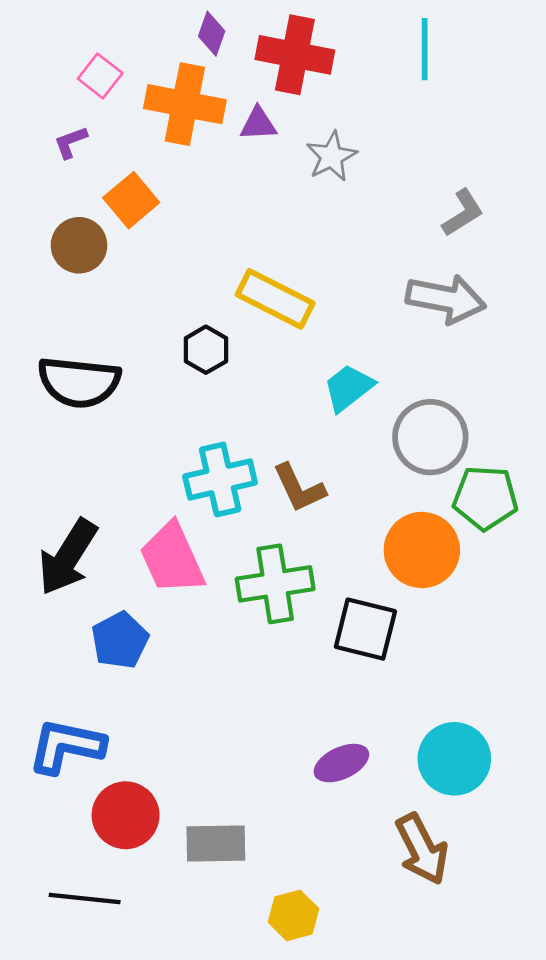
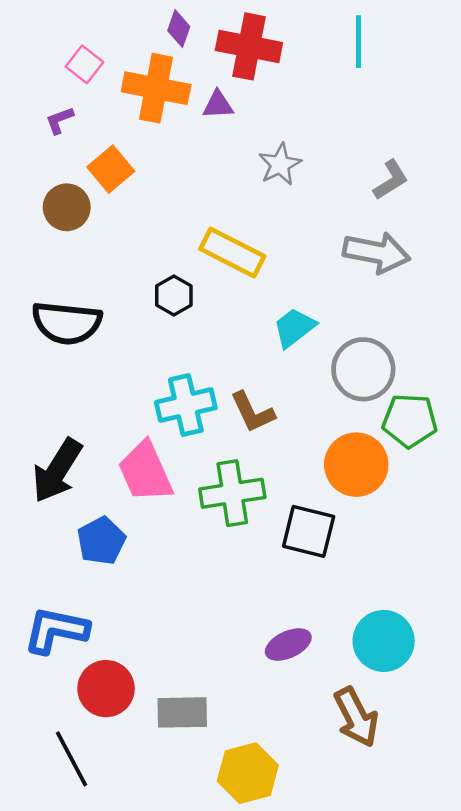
gray star: (332, 156) -> (280, 164), moved
black line: (85, 899) -> (71, 759), turned 56
yellow hexagon: (293, 915) -> (248, 773), size x1.4

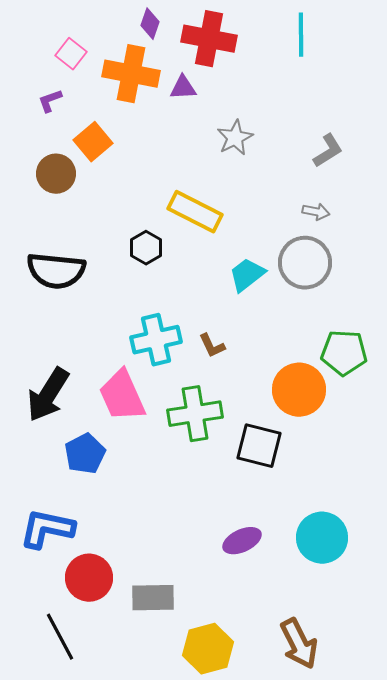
gray arrow: (376, 253) -> (316, 212), size x0.5
gray circle: (363, 369) -> (305, 263), moved
brown L-shape: (253, 412) -> (212, 346), size x0.7
brown arrow: (356, 717) -> (299, 644), moved

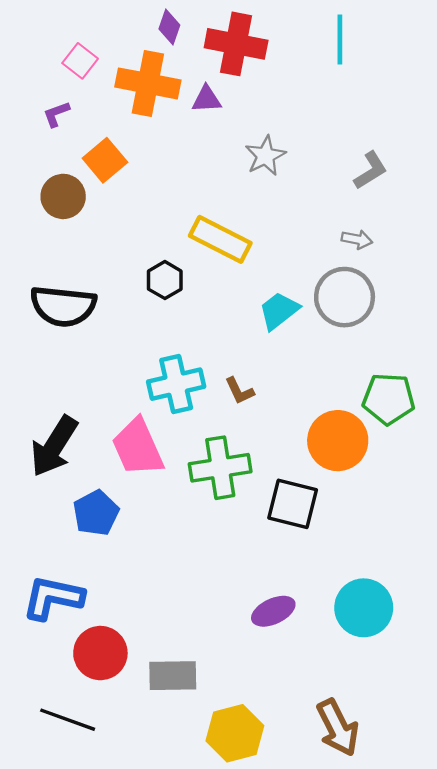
black line: (60, 637) -> (68, 720), turned -42

